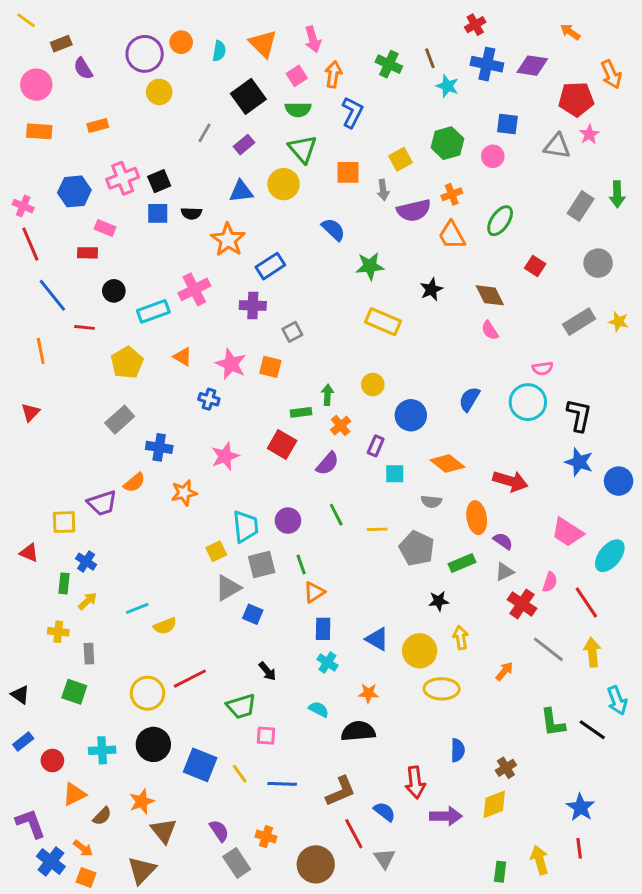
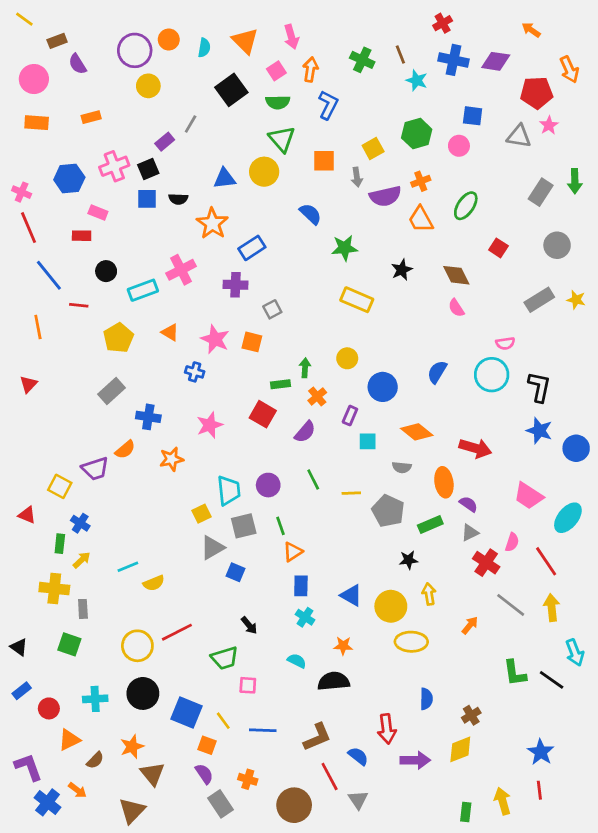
purple rectangle: (244, 145) -> (165, 142), moved
yellow square: (64, 522) -> (60, 486), turned 30
yellow cross: (58, 632) -> (54, 589), size x1.5
orange square: (86, 878) -> (207, 745), moved

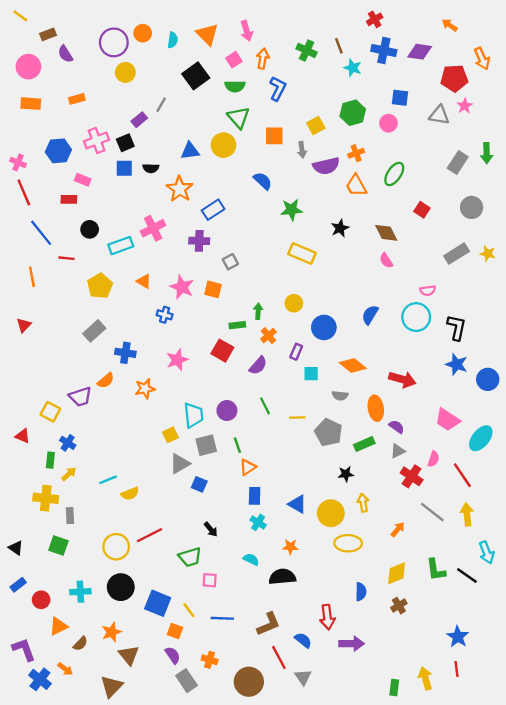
yellow diamond: (460, 749) -> (397, 573), moved

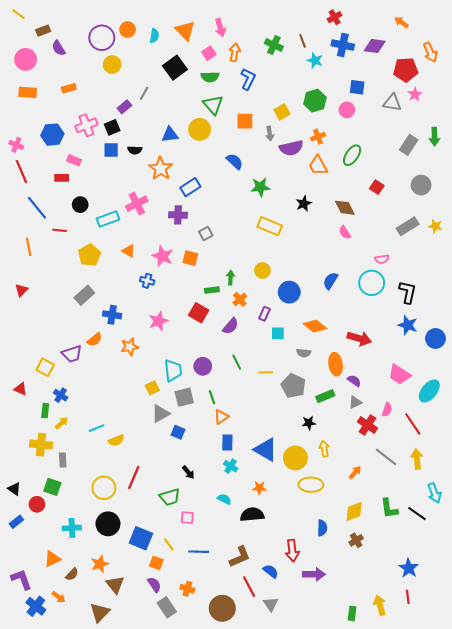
blue triangle: (297, 504) -> (266, 450), size x1.4
red line: (150, 535) -> (134, 478), turned -40
red circle: (41, 600) -> (37, 504), moved

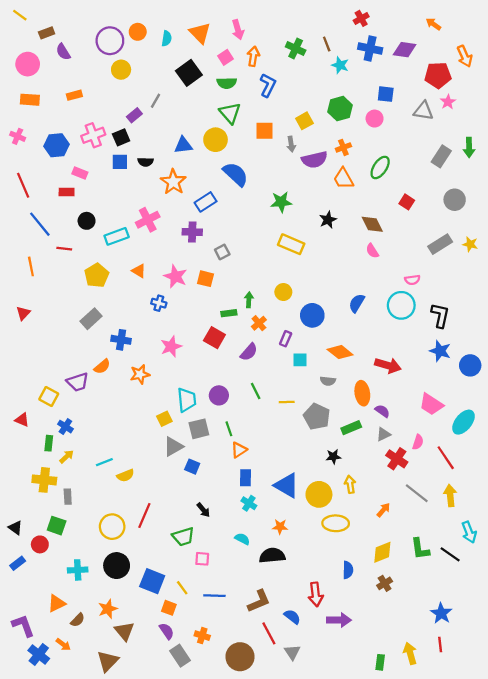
pink cross: (16, 145) -> (18, 136), moved
blue semicircle: (235, 161) -> (236, 174), moved, size x1.4

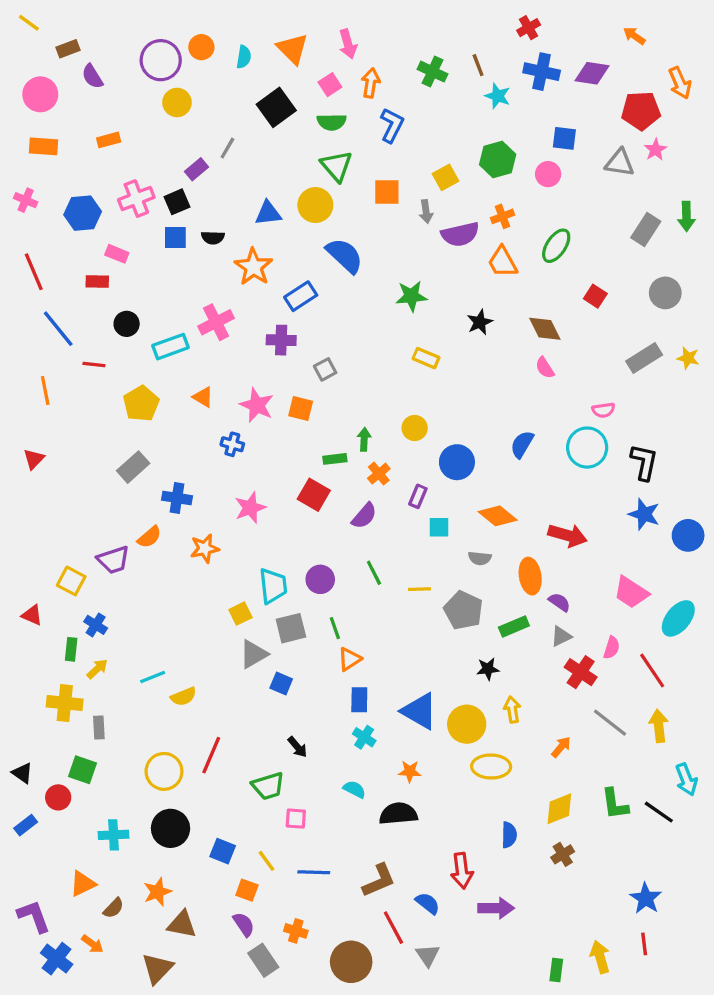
yellow rectangle: (291, 244) -> (426, 358), size x0.7
blue square: (152, 581) -> (223, 851), size x0.7
brown triangle: (124, 631) -> (182, 924), turned -40

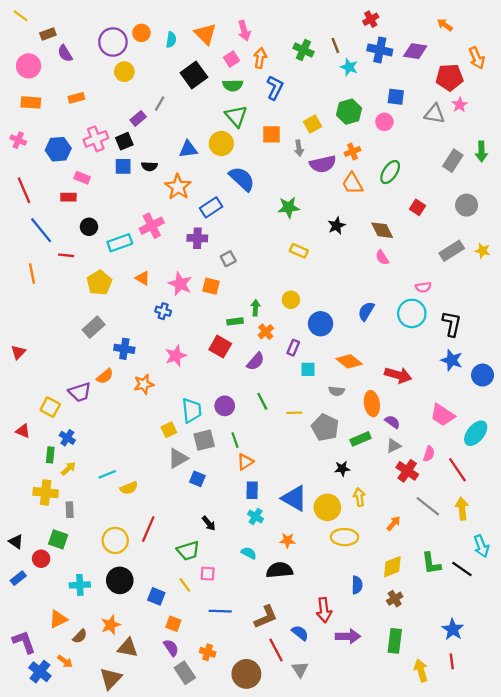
red triangle: (34, 459) -> (18, 352), moved
yellow line: (267, 861) -> (185, 585), moved
green rectangle: (556, 970) -> (395, 641), moved, size x1.5

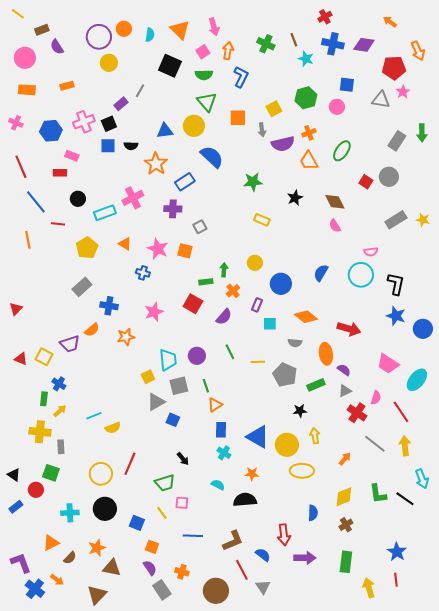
black square: (194, 75) -> (170, 66), turned -30
gray circle: (467, 205) -> (389, 177), moved
red triangle: (23, 431) -> (21, 359), moved

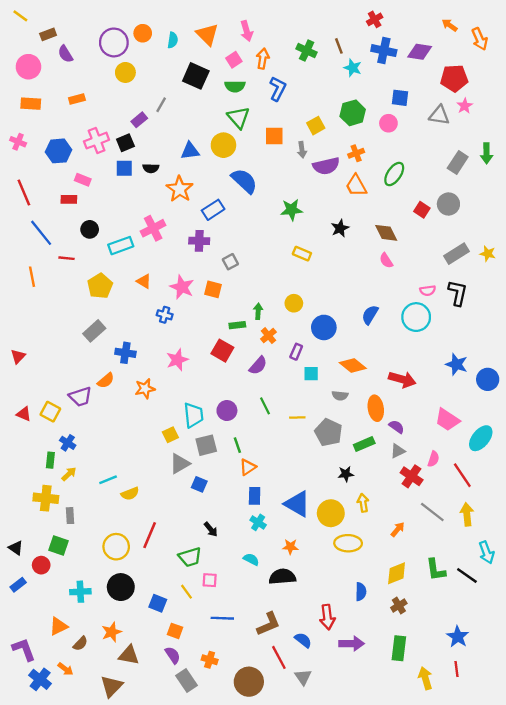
orange arrow: (418, 51) -> (480, 39), moved
black L-shape: (396, 284) -> (458, 293), moved

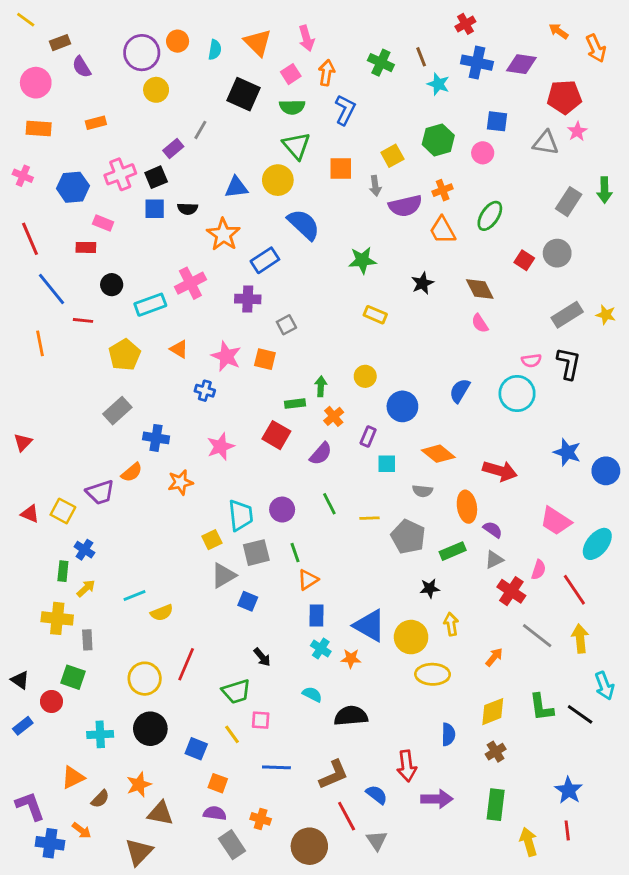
orange star: (290, 547) -> (351, 659), moved
purple semicircle: (173, 655) -> (215, 813), turned -48
blue cross: (40, 679) -> (50, 843), turned -30

